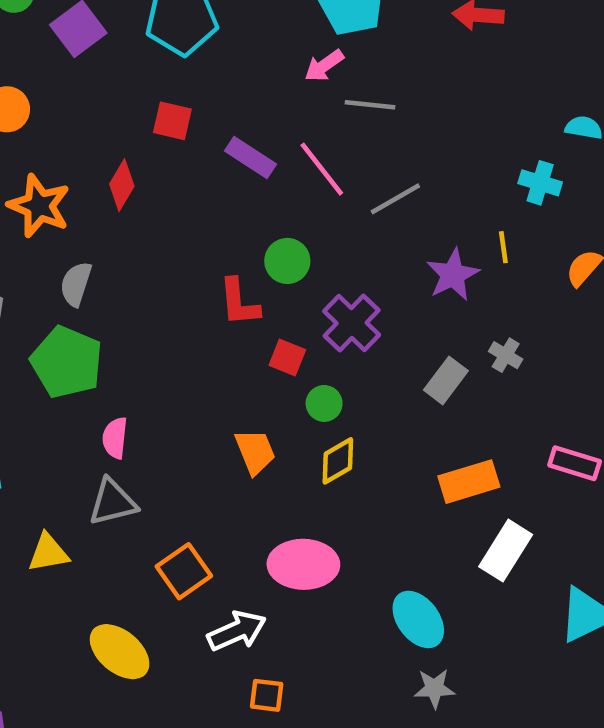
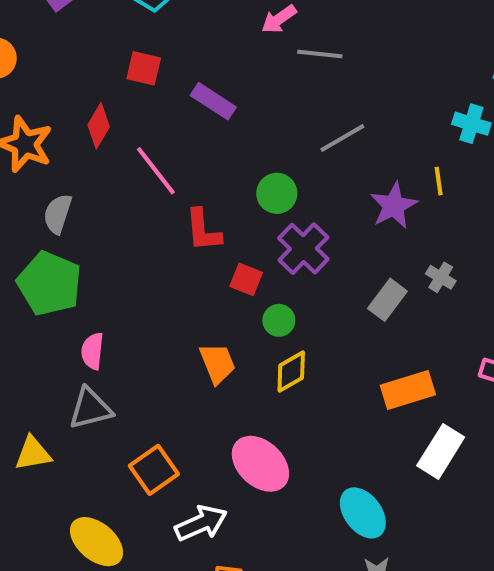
pink line: (322, 169) -> (156, 171), moved
green circle: (287, 261) -> (277, 193), moved
pink ellipse: (303, 564) -> (260, 464), turned 42

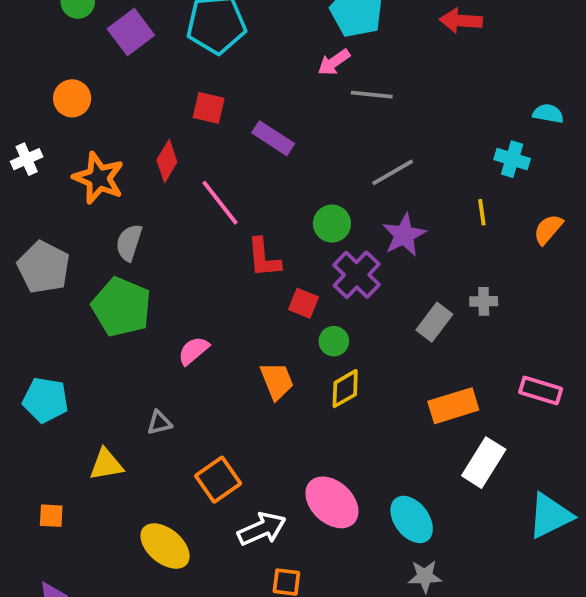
purple star: (394, 206) -> (404, 235), moved
gray cross: (441, 277) -> (484, 301), turned -32
pink semicircle: (92, 351) -> (193, 351), moved, turned 44
gray triangle: (90, 408) -> (159, 423), size x0.6
pink ellipse: (260, 464) -> (332, 502), moved

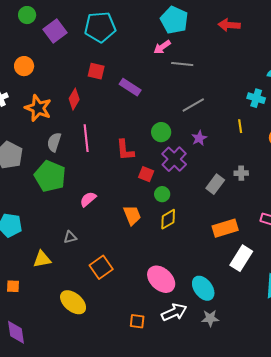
pink line: (220, 203) -> (86, 138), moved, turned 32
purple star: (404, 235) -> (199, 138), size x0.7
white arrow: (262, 529) -> (174, 312), moved

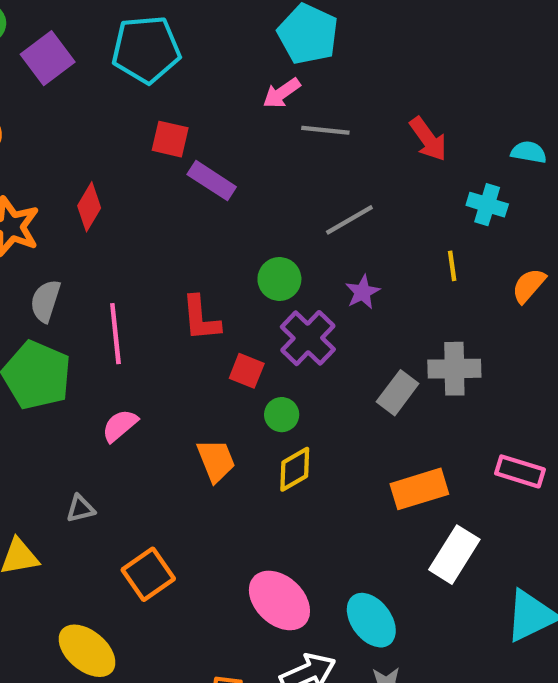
red arrow: (229, 25) -> (428, 139), moved, turned -130
red square: (96, 71) -> (170, 139), moved
pink line: (86, 138) -> (115, 334), moved
gray cross: (241, 173) -> (454, 369), size x1.6

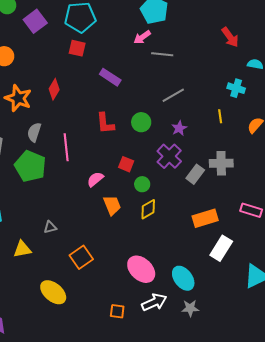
red square: (170, 139) -> (77, 48), moved
red arrow: (428, 139) -> (230, 37), moved
red L-shape: (201, 318) -> (105, 123), moved
purple cross: (308, 338) -> (169, 156), moved
pink semicircle: (120, 426) -> (95, 179), moved

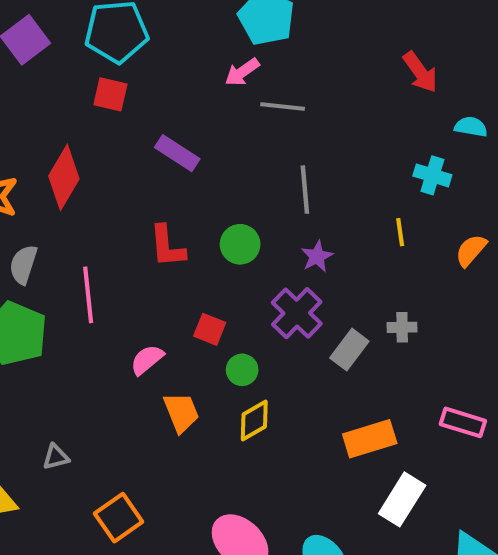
red diamond: (54, 89) -> (64, 177), size x1.4
gray line: (173, 95) -> (305, 190), turned -65
gray cross: (221, 163) -> (402, 327), size x0.6

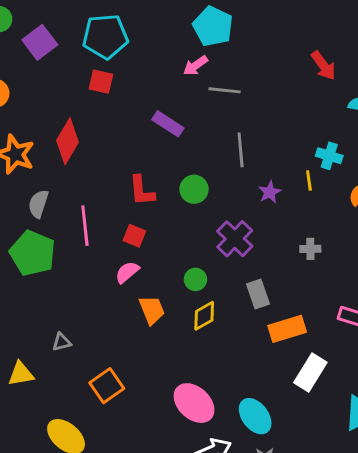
purple rectangle: (177, 153) -> (168, 124), moved
cyan cross: (432, 175) -> (329, 156), moved
purple star: (317, 256) -> (270, 192), moved
red square: (210, 329) -> (134, 236), moved
gray rectangle: (349, 350) -> (258, 294), moved, turned -56

